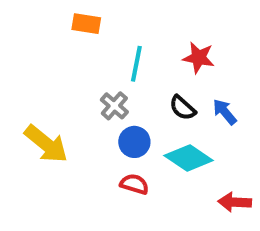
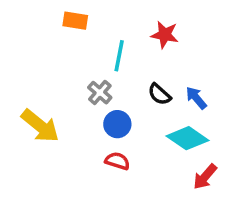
red star: (199, 58) -> (165, 35), moved
cyan diamond: (189, 158) -> (187, 138), moved
red arrow: (235, 202) -> (205, 177), turned -52

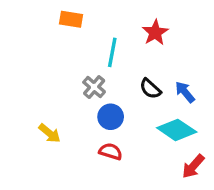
red star: (165, 35) -> (155, 33), turned 30
yellow arrow: (40, 126) -> (49, 133), moved, size x0.6

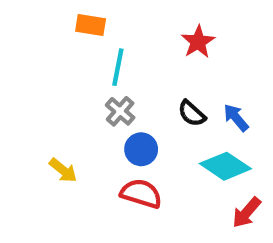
cyan line: (112, 52) -> (118, 67), moved
red semicircle: (111, 151) -> (141, 194), size x1.4

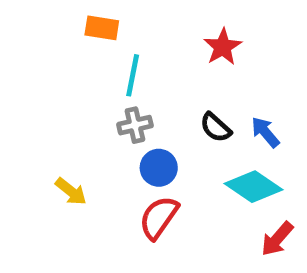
gray cross: (120, 111) -> (135, 125), turned 36
red semicircle: (141, 194) -> (159, 218), turned -72

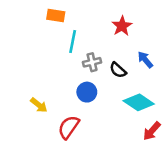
gray cross: (135, 125) -> (92, 62), moved
blue arrow: (265, 132) -> (145, 60), moved
red semicircle: (159, 218) -> (69, 127), moved

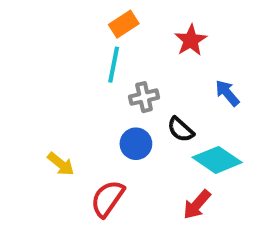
orange rectangle: (56, 16) -> (124, 24), moved, turned -42
black semicircle: (118, 70) -> (181, 130), moved
red arrow: (152, 131) -> (197, 205), moved

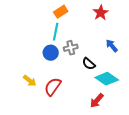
red star: (191, 40) -> (101, 13), moved
blue circle: (136, 144) -> (51, 53), moved
red semicircle: (108, 199) -> (53, 87), moved

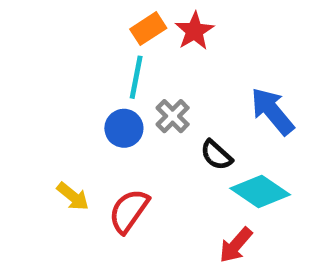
red star: (101, 13) -> (194, 31), moved
blue arrow: (112, 46) -> (272, 111), size x1.5
gray cross: (71, 48) -> (173, 116), turned -32

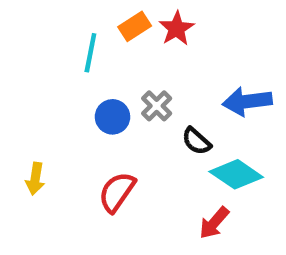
cyan line: (136, 77) -> (90, 53), moved
blue arrow: (272, 111) -> (247, 101), turned -57
yellow arrow: (73, 196) -> (35, 179), moved, turned 60

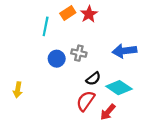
gray cross: (157, 106) -> (79, 53), turned -32
black semicircle: (196, 141) -> (93, 79), moved, turned -80
red semicircle: (117, 192) -> (86, 101), moved

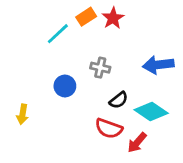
cyan line: (46, 26) -> (58, 34), turned 36
blue circle: (57, 59) -> (65, 86), moved
red semicircle: (86, 101) -> (109, 128), turned -105

